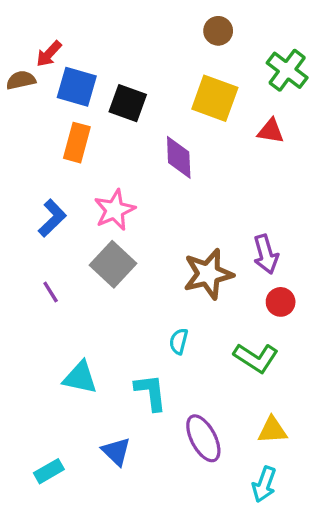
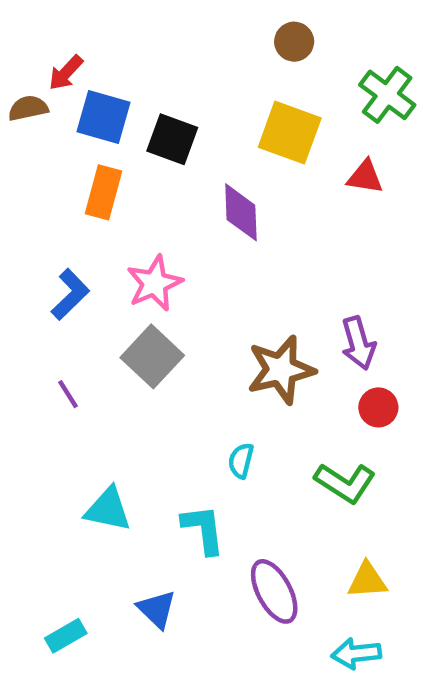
cyan arrow: (264, 484) -> (356, 654), turned 64

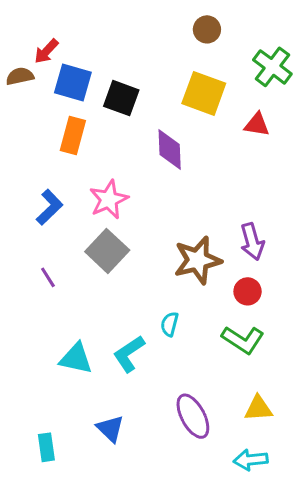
red circle: (378, 407) -> (248, 291), moved
cyan L-shape: (203, 529) -> (129, 354), moved, turned -117
cyan rectangle: (66, 636) -> (46, 447), turned -68

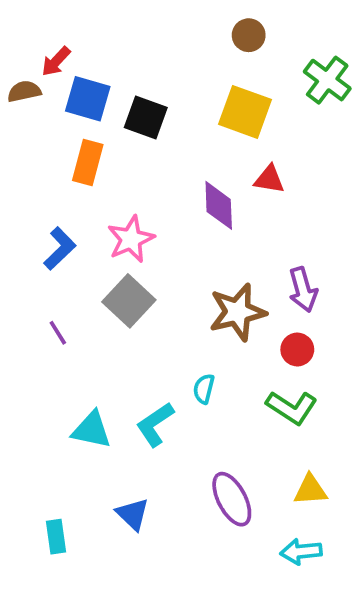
red triangle: (257, 125) -> (269, 179), moved
purple diamond: (170, 150) -> (219, 205), moved

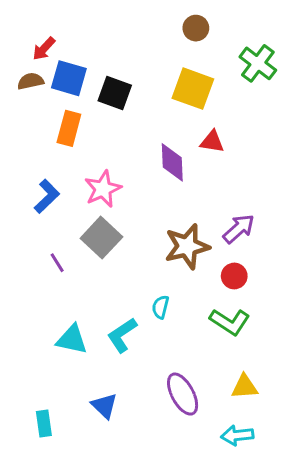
brown semicircle: (24, 91) -> (31, 81), moved
purple arrow: (303, 290) -> (239, 229), turned -116
purple line: (58, 333) -> (57, 263), moved

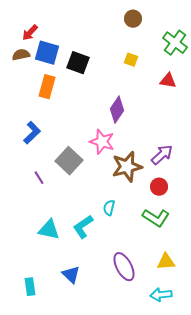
yellow square: (193, 89) -> (131, 60), size x0.5
red triangle: (212, 142) -> (168, 81), moved
purple diamond: (172, 162) -> (117, 110), turned 36
pink star: (103, 189) -> (102, 142), moved, turned -30

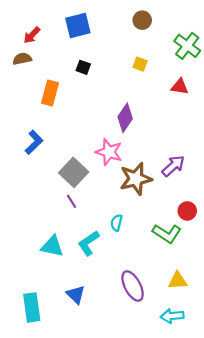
blue square: (47, 53) -> (78, 25), moved, turned -30
black square: (78, 63) -> (83, 67), size x0.6
purple line: (39, 178) -> (71, 201), moved
red circle: (159, 187) -> (187, 211), moved
cyan rectangle: (30, 287) -> (32, 307), size x1.5

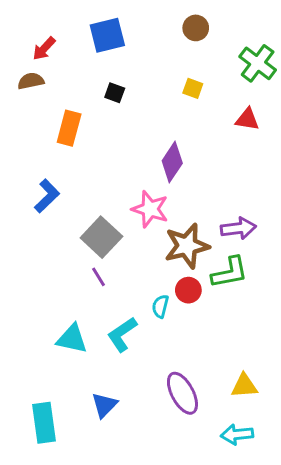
purple arrow: (173, 166) -> (238, 228), turned 35
red circle: (187, 211) -> (188, 290), moved
green L-shape: (167, 233) -> (230, 272), moved, turned -44
blue triangle: (76, 295) -> (104, 405), turned 30

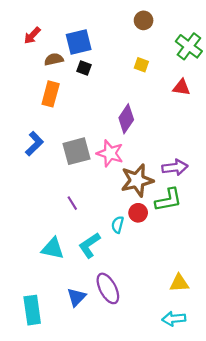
blue square: (107, 35) -> (79, 42), moved
brown semicircle: (31, 81) -> (54, 59), moved
gray square: (101, 237) -> (77, 151), moved, turned 32
purple ellipse: (182, 393) -> (108, 288), moved

